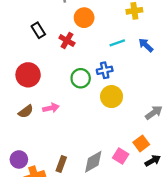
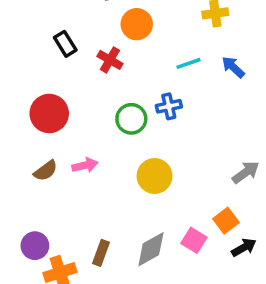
yellow circle: (112, 97) -> (155, 176), moved

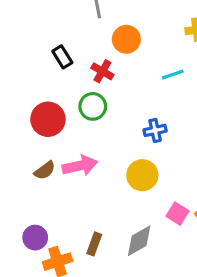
blue cross: (169, 106) -> (155, 130), moved
green circle: (131, 119) -> (93, 106), moved
pink arrow: (85, 165) -> (80, 166), size x1.5
pink square: (194, 240) -> (177, 214), moved

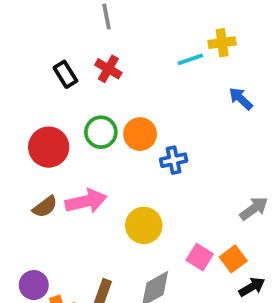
orange circle: (126, 39) -> (140, 134), moved
red cross: (102, 71) -> (108, 69), moved
cyan line: (173, 74) -> (190, 59), moved
yellow circle: (142, 175) -> (144, 225), moved

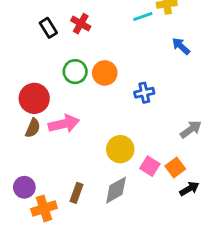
red circle: (49, 147) -> (34, 98), moved
blue cross: (174, 160) -> (144, 93), moved
brown semicircle: (45, 207) -> (33, 128), turned -30
yellow circle: (144, 225) -> (120, 149), moved

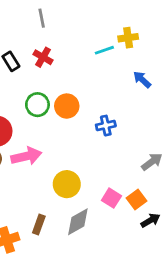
yellow circle: (120, 149) -> (67, 184), moved

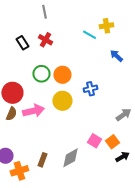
cyan line: (104, 50) -> (89, 35), turned 48
yellow circle: (67, 184) -> (62, 101), moved

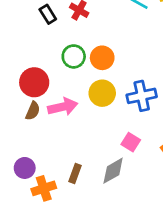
blue cross: (90, 89) -> (142, 96), moved, size x1.5
pink square: (94, 141) -> (131, 142), moved

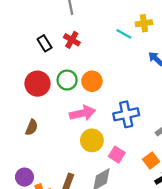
red circle: (34, 82) -> (37, 84), moved
yellow circle: (102, 93) -> (92, 140), moved
pink arrow: (63, 107) -> (82, 113), moved

